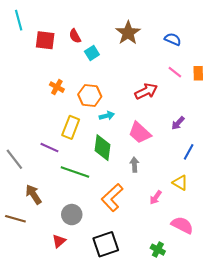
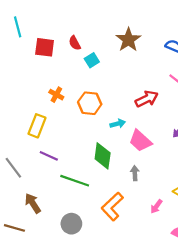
cyan arrow: (107, 116) -> (118, 124), moved
yellow rectangle: (71, 127) -> (37, 126), moved

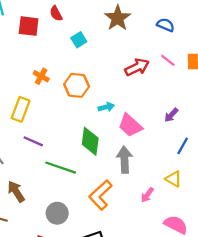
red semicircle: (75, 43) -> (56, 14), moved
red arrow: (147, 99) -> (137, 67), moved
gray arrow: (135, 173) -> (124, 160), size x1.6

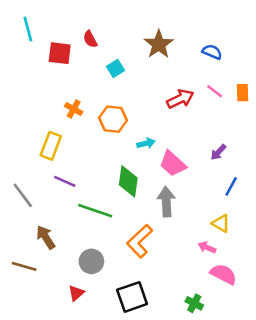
pink arrow: (147, 195) -> (207, 247), moved, turned 77

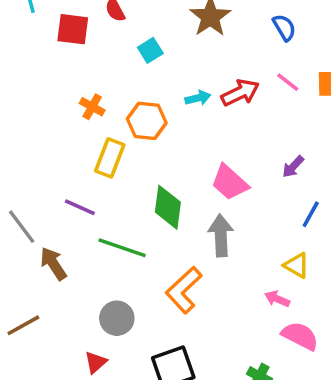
blue semicircle: (212, 52) -> (284, 27), turned 36
cyan arrow: (146, 143) -> (198, 98), moved
yellow rectangle: (51, 146) -> (110, 158), moved
brown arrow: (46, 237) -> (53, 264), moved
brown line: (24, 266) -> (23, 325), turned -45

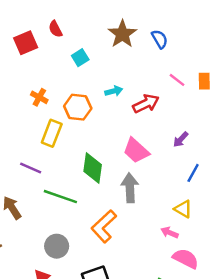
blue semicircle: (284, 27) -> (160, 39), moved
red square: (73, 29) -> (26, 43), turned -30
red arrow: (240, 93) -> (146, 103), moved

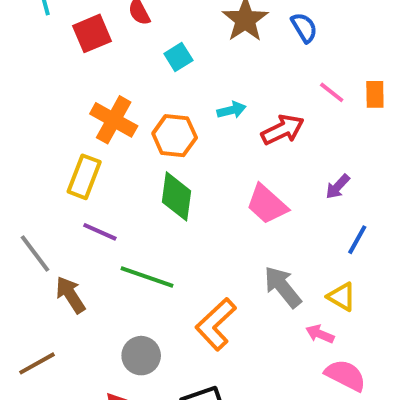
orange cross: (39, 97) -> (114, 120), size x1.6
yellow rectangle: (52, 133) -> (84, 177), moved
green diamond: (93, 168) -> (176, 196), moved
gray arrow: (130, 188) -> (283, 287), moved, turned -36

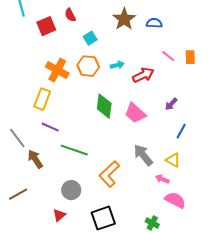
blue semicircle: (304, 28) -> (154, 23), turned -56
orange hexagon: (175, 136) -> (88, 66), moved
green diamond: (176, 196) -> (104, 106), moved

